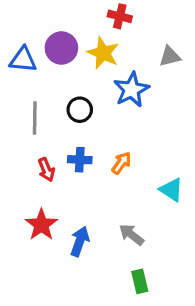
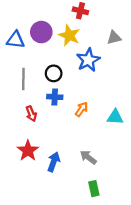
blue cross: (80, 160) -> (55, 97), moved
cyan triangle: (171, 190) -> (115, 117), moved, turned -30

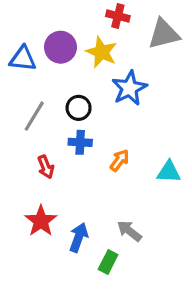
gray triangle: (114, 38) -> (164, 34), moved, size x1.5
gray line: (23, 79) -> (34, 116), turned 30
green rectangle: (94, 189) -> (108, 262), moved, turned 40

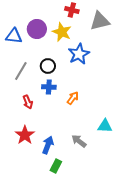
cyan triangle: (169, 172) -> (105, 126), moved
green rectangle: (108, 262) -> (56, 166), moved

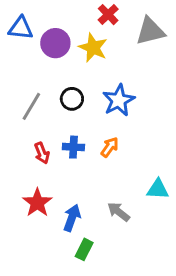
red cross: (72, 10) -> (108, 15), turned 32
blue triangle: (14, 36) -> (21, 28), moved
blue star: (79, 54) -> (119, 100), moved
blue cross: (49, 87) -> (73, 147), moved

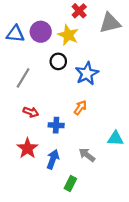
blue triangle: (21, 28) -> (15, 34), moved
black circle: (72, 99) -> (58, 61), moved
blue cross: (73, 147) -> (56, 125), moved
red arrow: (42, 153) -> (31, 112), turned -48
green rectangle: (84, 249) -> (70, 183), moved

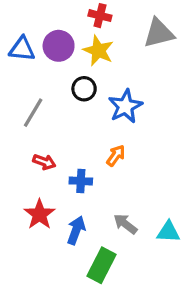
red cross: (79, 11) -> (100, 16), moved, turned -32
cyan triangle: (115, 138) -> (168, 232), moved
green rectangle: (70, 183) -> (102, 265), size x1.5

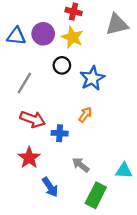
red arrow: (44, 162) -> (33, 119), size x1.5
gray arrow: (125, 224) -> (81, 165), moved
blue arrow: (76, 230) -> (50, 187), moved, turned 126
green rectangle: (102, 265) -> (96, 195), moved

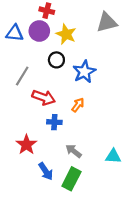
red cross: (74, 12) -> (47, 11), moved
red arrow: (33, 119) -> (44, 97), moved
green rectangle: (96, 195) -> (71, 179), moved

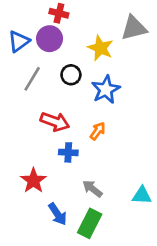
blue triangle: (15, 33) -> (19, 41), turned -42
yellow star: (66, 34) -> (100, 48), moved
gray line: (22, 76) -> (32, 79), moved

